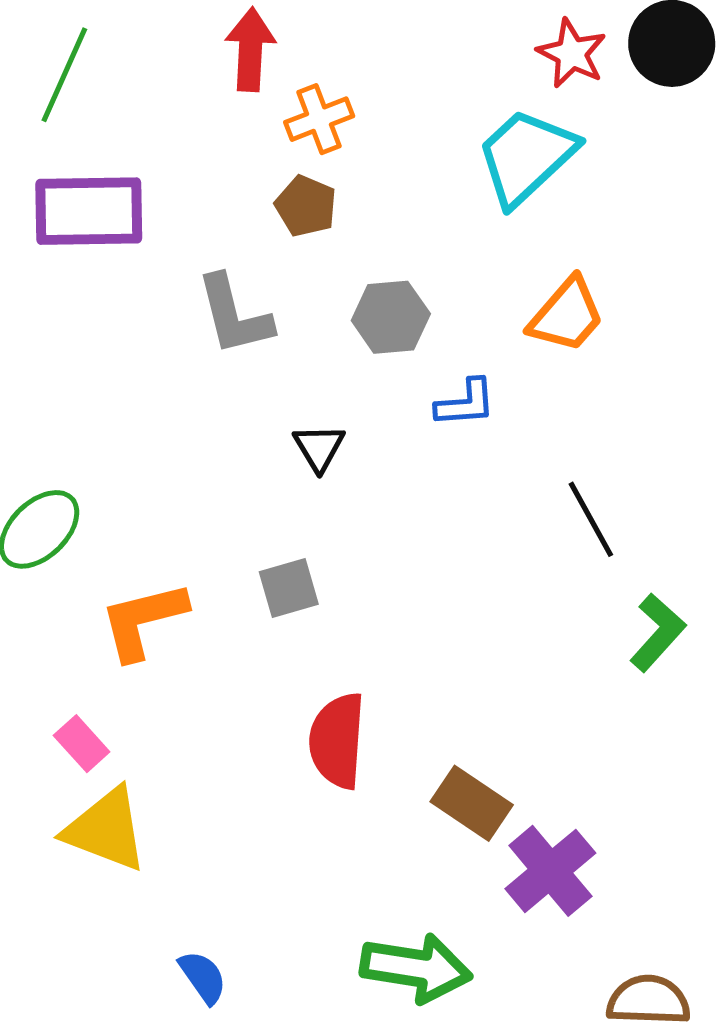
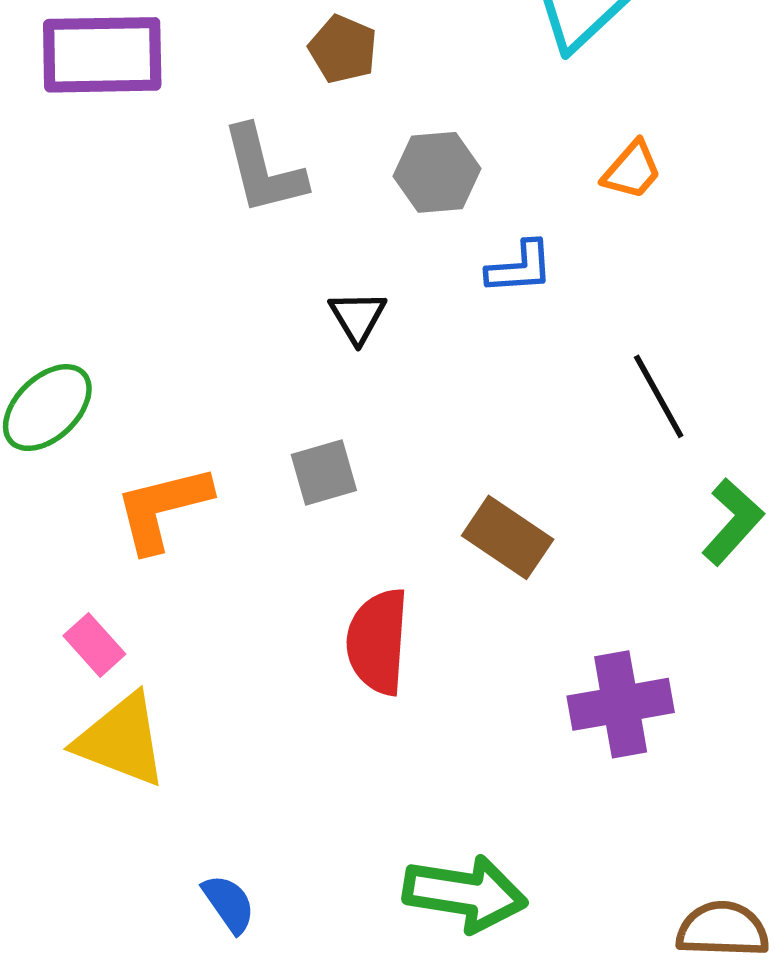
orange trapezoid: (567, 315) -> (632, 170), size x0.7
brown rectangle: (472, 803) -> (508, 537), moved
purple cross: (550, 871) -> (621, 704), moved, turned 30

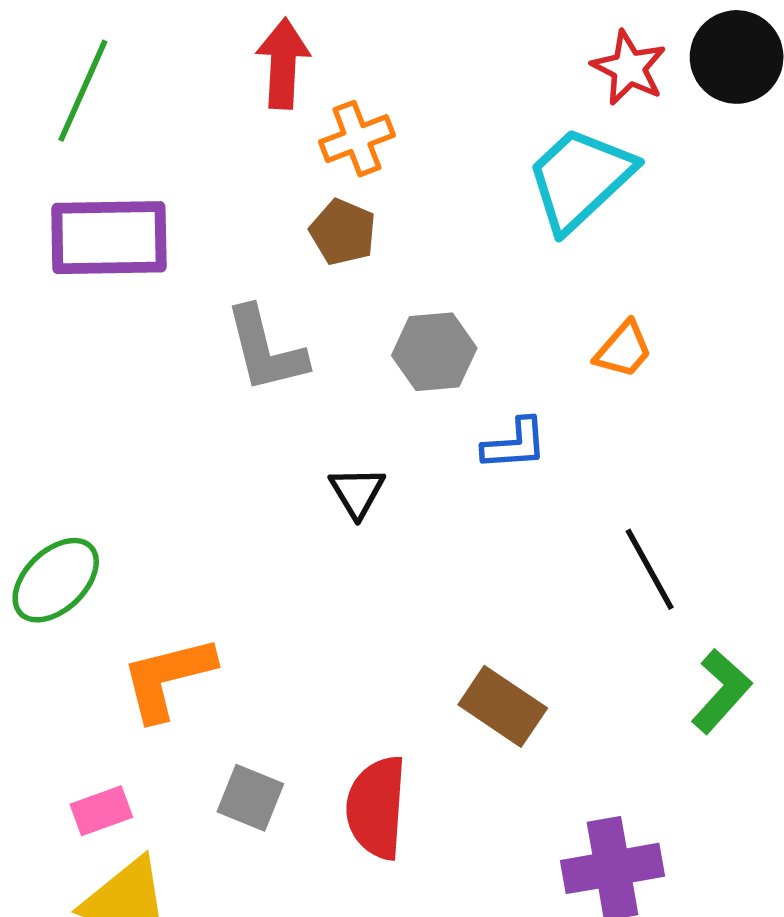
gray square: (324, 473) -> (250, 798), moved, turned 38
pink rectangle: (94, 645) -> (101, 811), turned -68

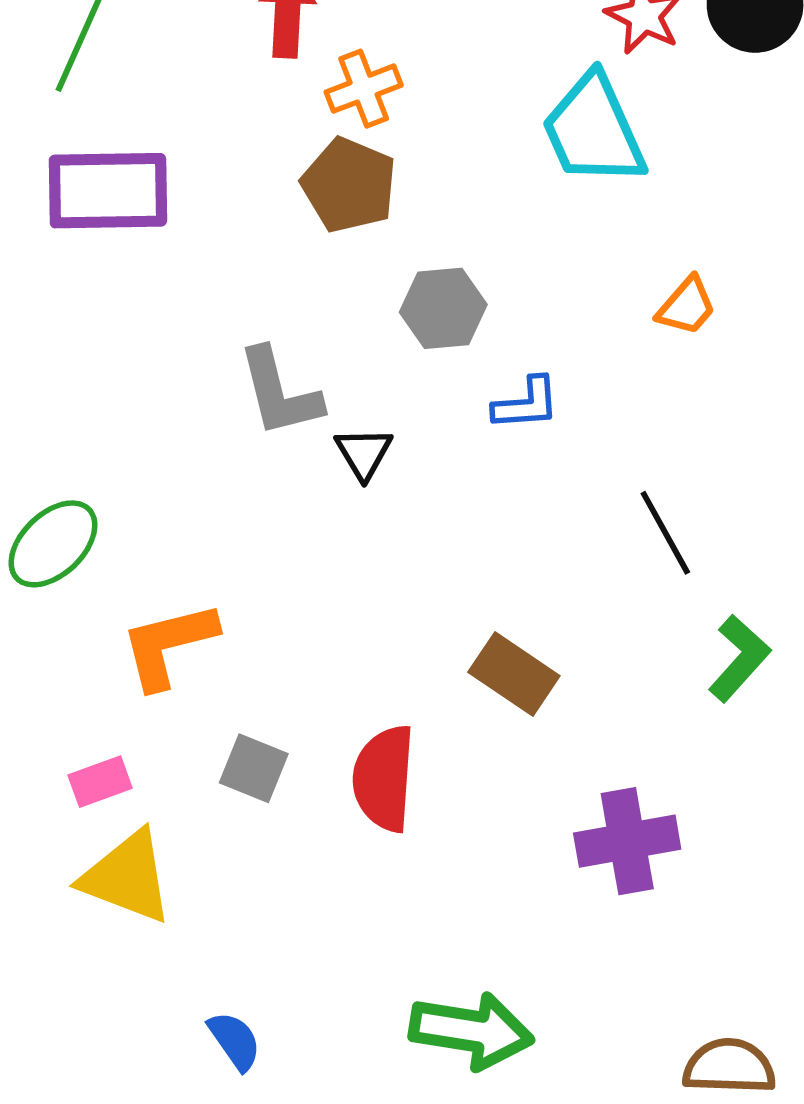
cyan trapezoid: (580, 179) -> (594, 130), turned -71
brown pentagon: (343, 232) -> (349, 185), size x1.4
gray L-shape: (266, 350) -> (280, 393), moved
orange trapezoid: (623, 350) -> (687, 306), moved

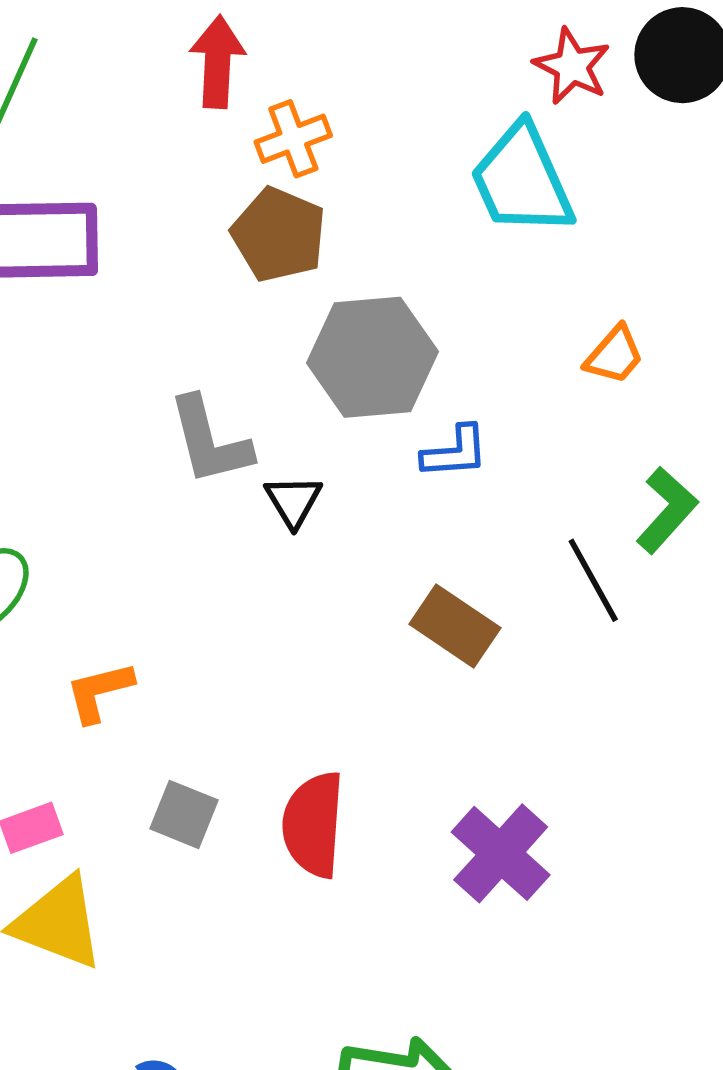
gray hexagon: (443, 308) -> (372, 357), size x1.5
orange L-shape: (168, 645) -> (99, 692), size x0.7
green L-shape: (739, 658) -> (667, 510), moved
brown rectangle: (514, 674) -> (455, 626), moved
purple cross: (627, 841) -> (501, 853), moved, turned -38

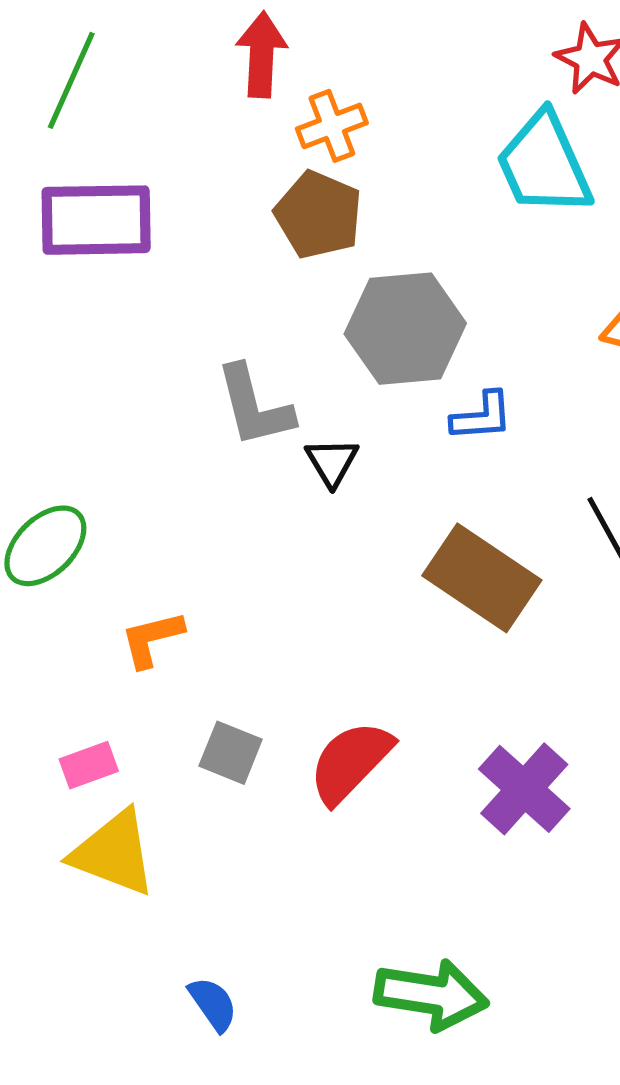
brown rectangle: (455, 626) -> (482, 578), size x1.4
red semicircle: (313, 824) -> (350, 762), turned 40

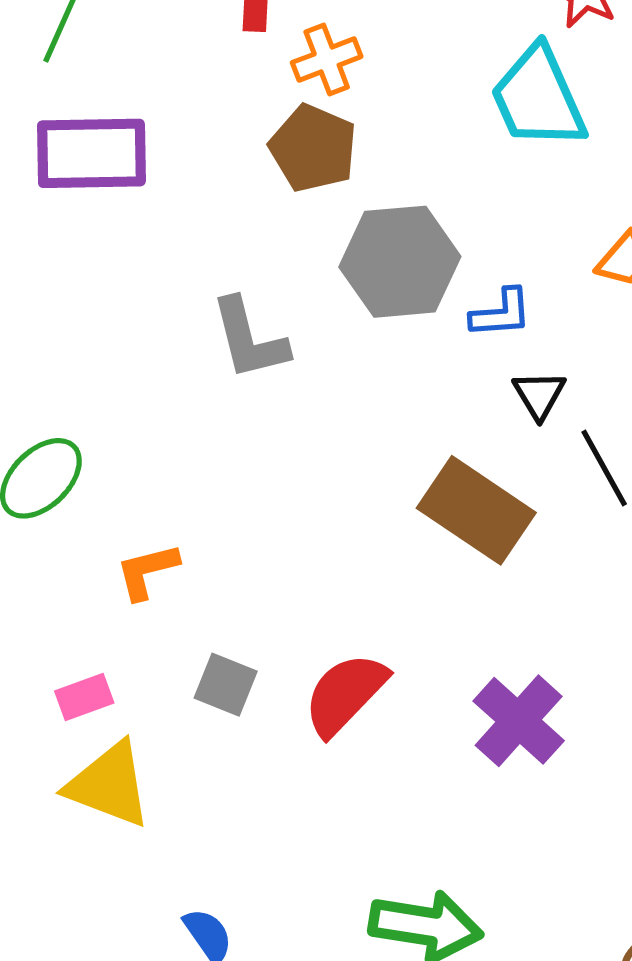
blue L-shape: (482, 417) -> (501, 313), moved
black triangle: (332, 462) -> (539, 395), moved

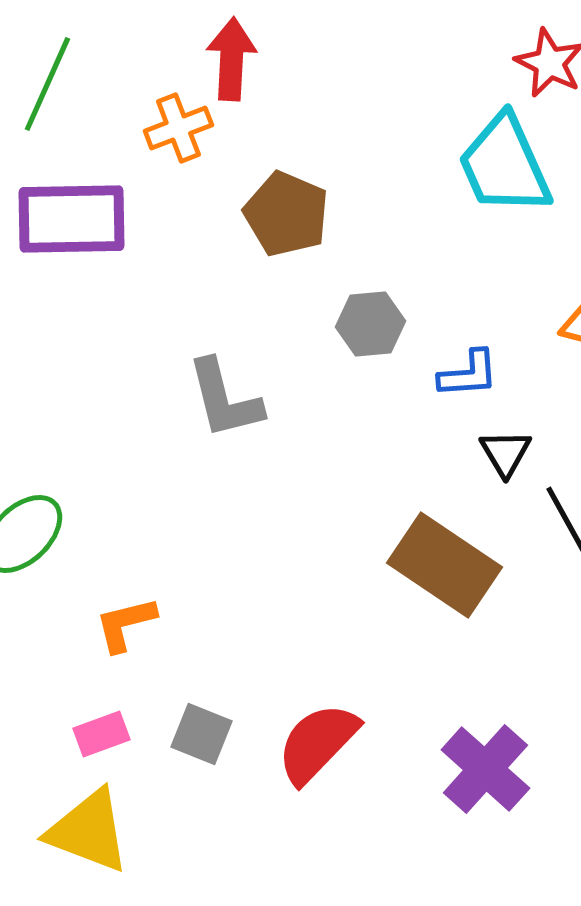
orange cross: (327, 60) -> (178, 128), moved
gray hexagon: (400, 262) -> (370, 324), size x0.6
pink rectangle: (84, 697) -> (101, 734), moved

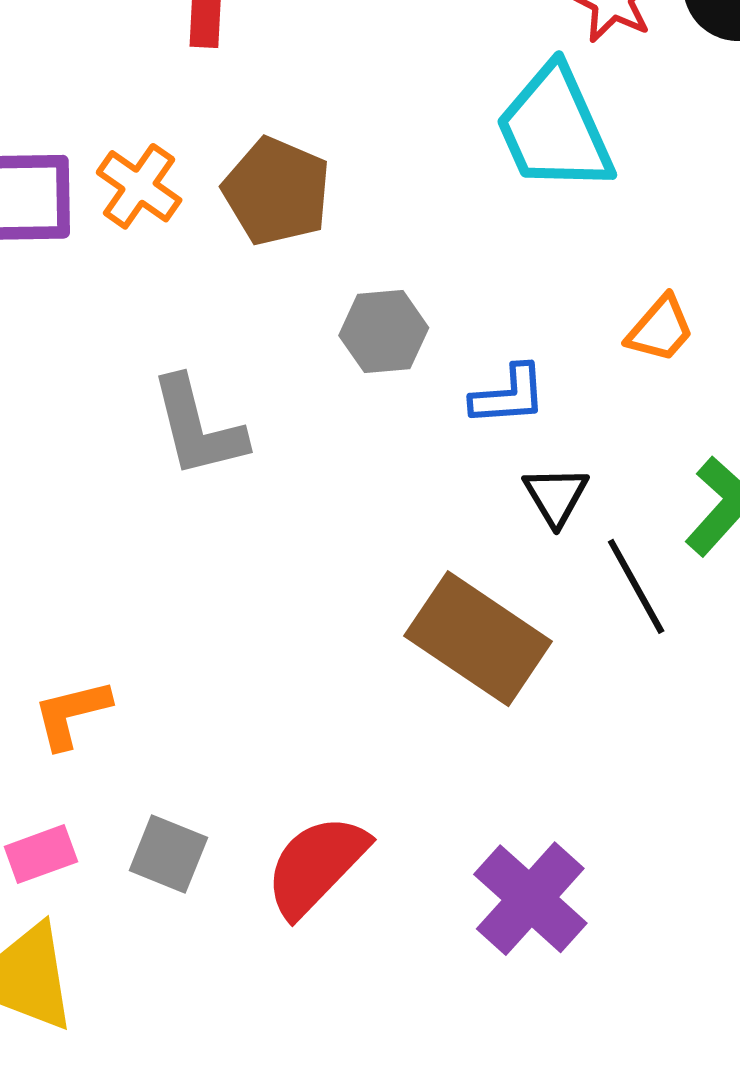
orange cross: (178, 128) -> (139, 186), moved, turned -34

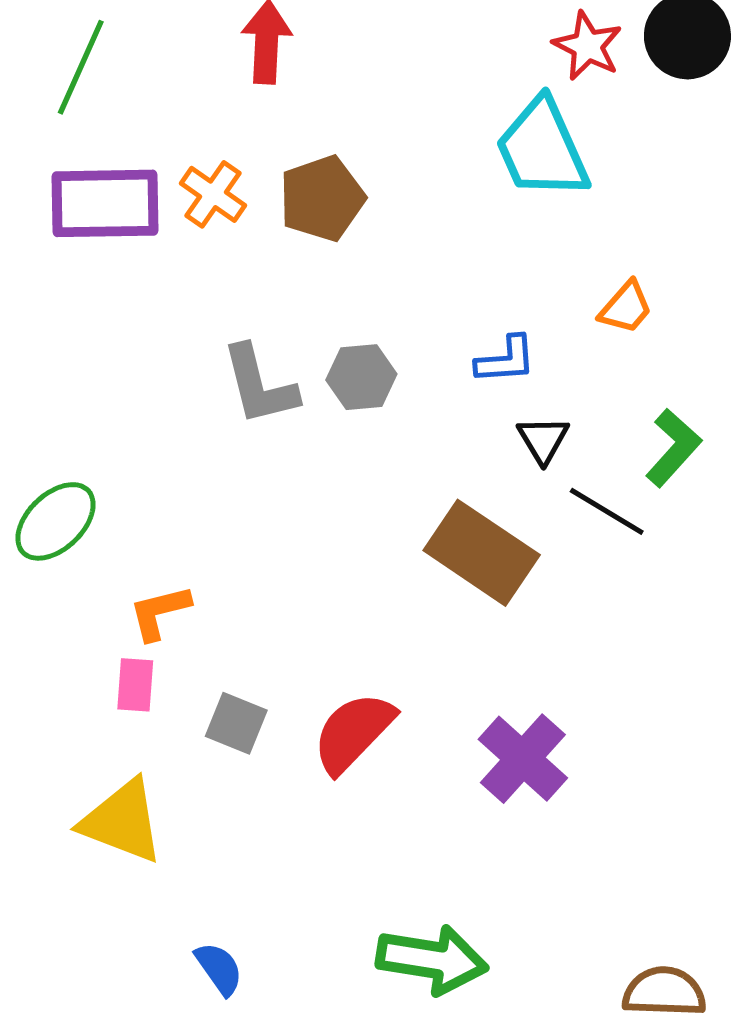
brown pentagon: (277, 191) -> (322, 198), turned 30
gray hexagon: (384, 332) -> (361, 377), moved
black line: (636, 586) -> (607, 511), turned -30
pink rectangle: (41, 854) -> (135, 685), moved, turned -66

